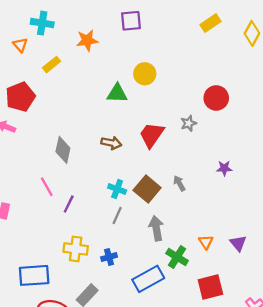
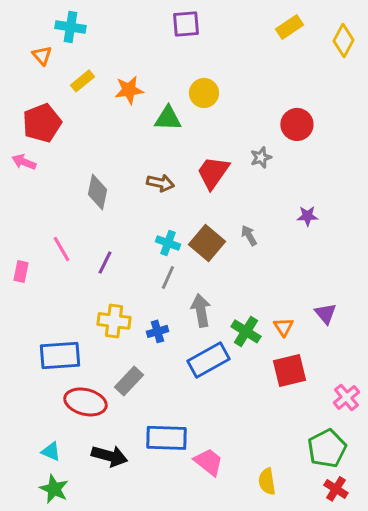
orange star: (87, 40) -> (129, 90), moved
pink line: (47, 187) -> (62, 249), moved
gray arrow: (156, 228) -> (201, 310), moved
orange triangle: (206, 242) -> (283, 327), moved

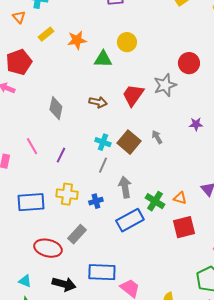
gray star: (261, 157) -> (165, 85), size x1.6
orange triangle: (283, 327) -> (180, 198), turned -40
blue rectangle: (60, 355) -> (31, 202), moved

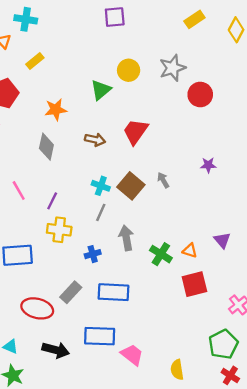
orange star: (77, 40) -> (56, 110), moved
green triangle: (103, 59) -> (101, 90), turned -42
gray star: (165, 85) -> (172, 68), moved
yellow cross: (67, 194) -> (59, 230), moved
blue rectangle: (130, 220) -> (114, 292), moved, turned 32

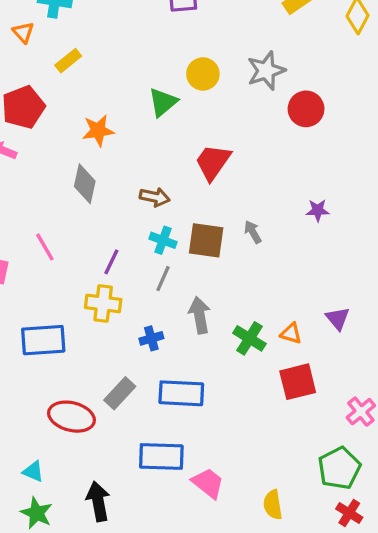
brown arrow: (95, 140) -> (155, 197), moved
brown square: (131, 186) -> (206, 240), turned -32
purple line: (52, 201) -> (111, 262), moved
black arrow: (56, 350) -> (98, 501), moved, turned -116

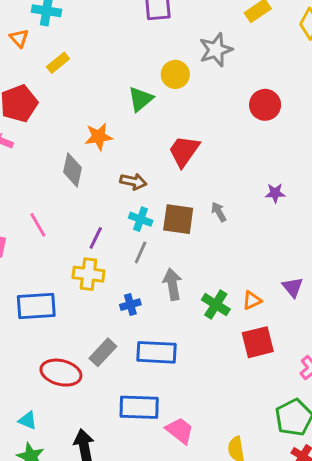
gray star: (266, 71) -> (216, 50), moved
orange star: (98, 131) -> (99, 137), moved
orange triangle: (291, 333) -> (252, 300), turned -42

